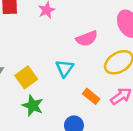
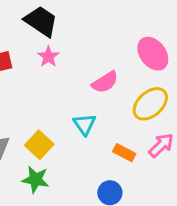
green star: (33, 106) -> (35, 179), moved

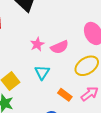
pink star: (48, 57) -> (37, 44), moved

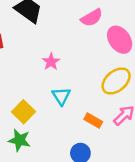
pink semicircle: (60, 47) -> (92, 18), moved

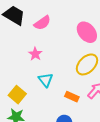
pink semicircle: (92, 18) -> (42, 23), moved

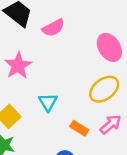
pink star: (35, 54) -> (18, 66), moved, size x1.5

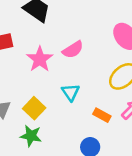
pink semicircle: (53, 28) -> (73, 50), moved

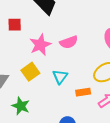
yellow square: (34, 108) -> (30, 72), moved
orange rectangle: (102, 115) -> (83, 92), moved, turned -48

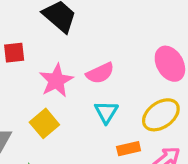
cyan triangle: (60, 77) -> (106, 112), moved

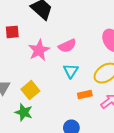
yellow square: (44, 123) -> (30, 90), moved

